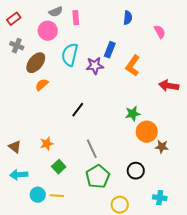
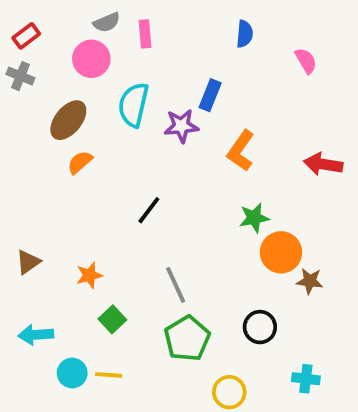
gray cross: (17, 46) -> (20, 76), moved
orange L-shape: (133, 66) -> (241, 151), moved
brown triangle: (15, 147) -> (28, 262), moved, turned 48

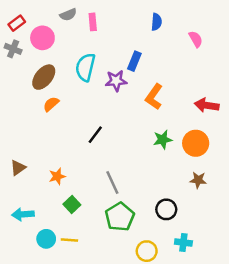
pink circle: (91, 59) -> (42, 38), moved
orange circle: (281, 252) -> (196, 143), moved
cyan cross: (306, 379) -> (183, 243), moved

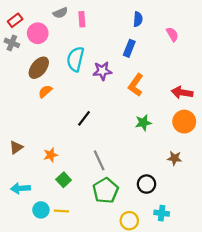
blue rectangle: (134, 61) -> (129, 48), moved
orange circle: (196, 143) -> (184, 122), moved

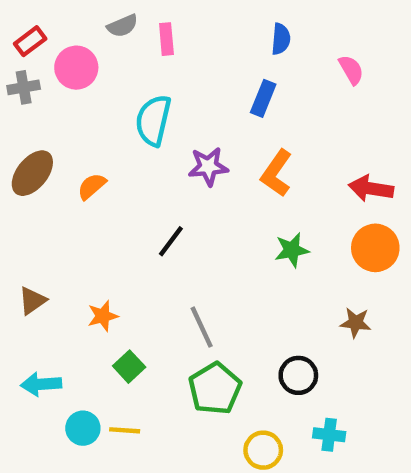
gray cross: (12, 43) -> (24, 87), turned -32
brown ellipse: (39, 68) -> (32, 173), moved
purple star: (102, 71) -> (208, 167), moved

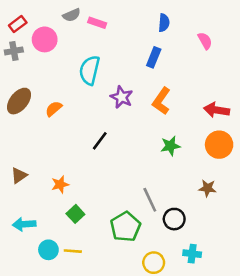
pink rectangle: (166, 39) -> (97, 23), turned -66
purple star: (208, 167) -> (122, 97), turned 30
gray line: (202, 327) -> (150, 200), moved

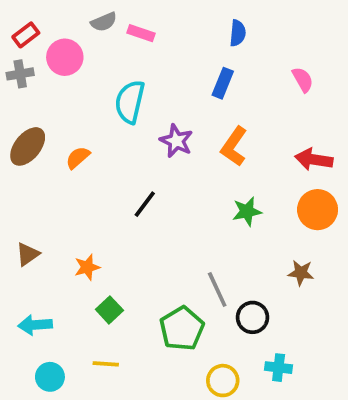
pink semicircle: (205, 41) -> (303, 80), moved
cyan circle: (48, 250) -> (50, 377), moved

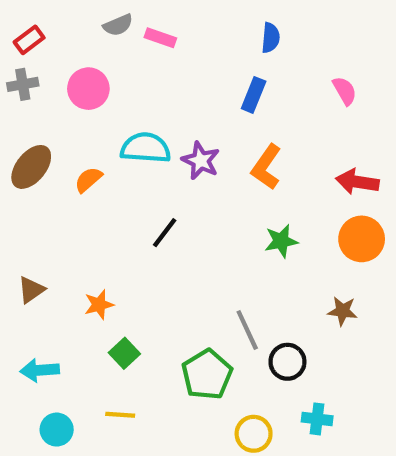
pink circle: (65, 57) -> (88, 89), moved
cyan semicircle: (130, 102) -> (146, 148), moved, turned 81

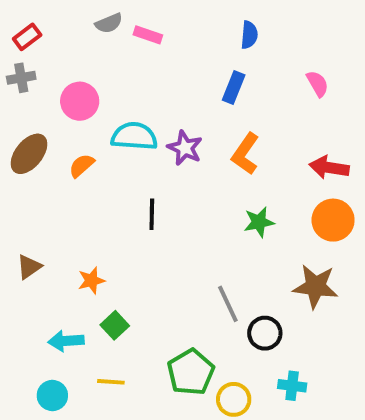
pink circle: (88, 89) -> (80, 101), moved
black line: (165, 233) -> (152, 214), turned -36
brown star: (343, 311) -> (316, 286), size x1.6
cyan arrow: (40, 370) -> (66, 341), moved
green pentagon: (207, 374) -> (191, 372), moved

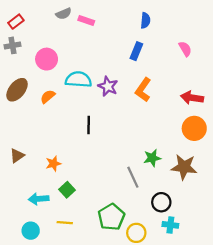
green star: (259, 222) -> (152, 158), moved
black circle: (265, 333) -> (161, 202), moved

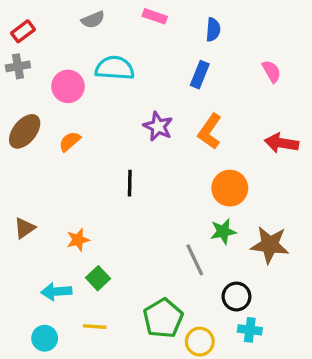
pink rectangle: (86, 20) -> (155, 16), moved
cyan semicircle: (78, 80) -> (115, 68), moved
orange circle: (194, 128) -> (230, 188), moved

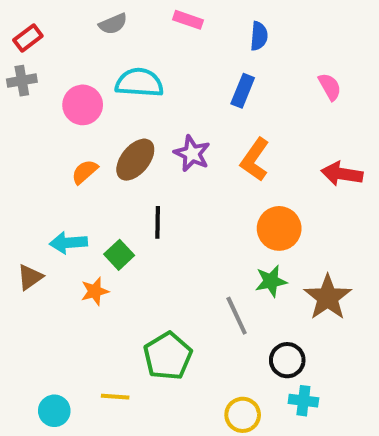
brown ellipse: (25, 131) -> (135, 160), moved
brown star: (270, 245) -> (328, 297), turned 30
green square: (98, 278) -> (119, 255), moved
cyan arrow: (56, 292) -> (68, 243), moved
green pentagon: (163, 318) -> (168, 356), moved

